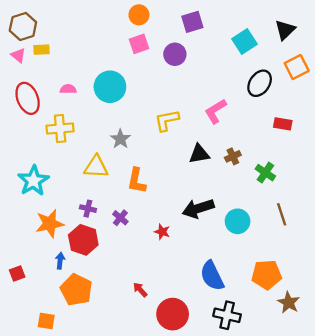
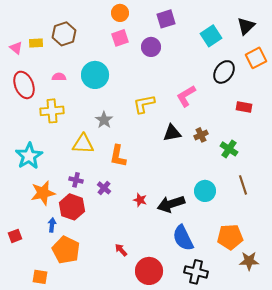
brown hexagon: (23, 26) -> (64, 34), moved
black arrow: (198, 209) -> (171, 204), moved
brown star: (289, 302) -> (249, 261), turned -30

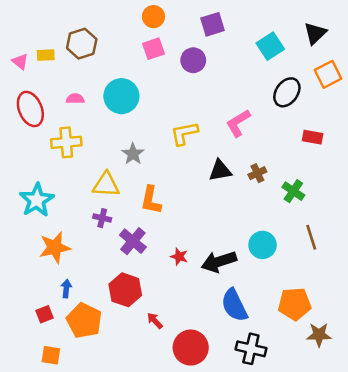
purple cross: (76, 180) -> (102, 218), moved
purple cross: (104, 188) -> (133, 241), size x1.5
red hexagon: (72, 207) -> (125, 290), moved
red square: (15, 236) -> (44, 314), moved

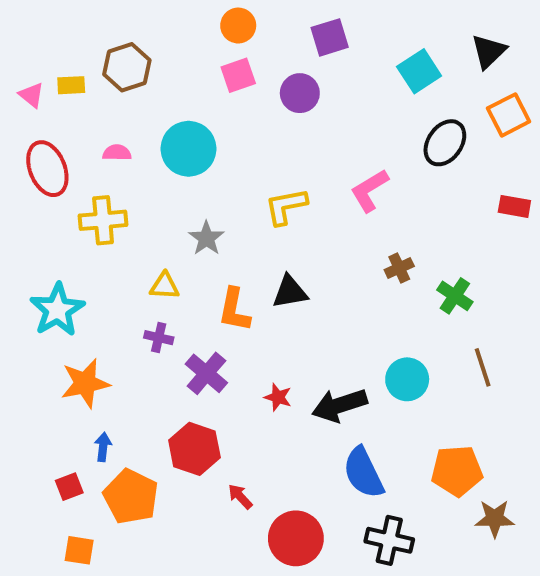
red rectangle: (313, 137) -> (514, 206), moved
black triangle: (220, 171) -> (290, 292), moved
yellow triangle: (106, 185) -> (165, 286), size x0.7

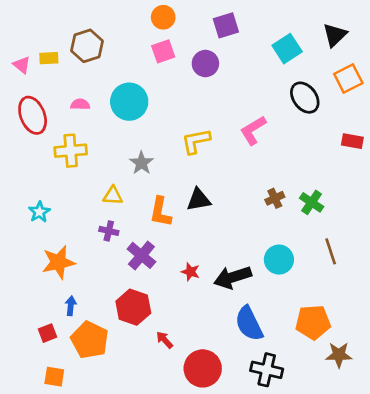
black ellipse: (445, 143) -> (305, 98), turned -72
brown cross: (399, 268) -> (275, 198), moved
cyan star: (57, 310) -> (39, 212), size x0.6

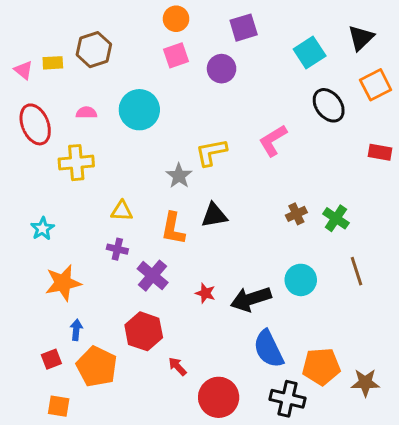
gray star: (141, 163) -> (179, 176), moved
orange pentagon: (313, 322) -> (321, 366), moved

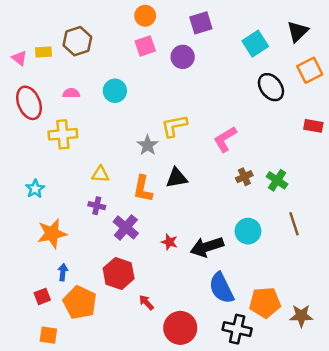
cyan circle: (139, 110) -> (115, 91), size x0.7
pink L-shape: (273, 141) -> (225, 139), moved

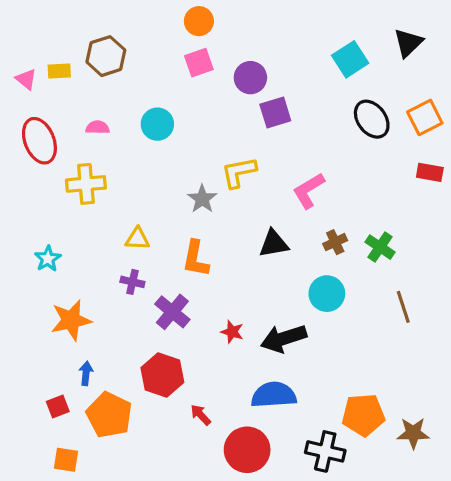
purple square: (201, 23) -> (275, 112), moved
orange square: (310, 70) -> (425, 117), moved
black triangle: (177, 178) -> (274, 244), moved
cyan circle: (248, 231) -> (327, 294), moved
blue semicircle: (221, 288) -> (274, 395), moved, turned 112

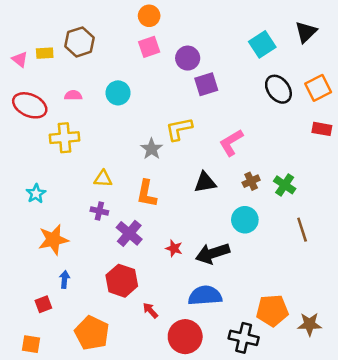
red ellipse: (39, 141) -> (30, 105), turned -44
orange pentagon: (109, 415) -> (92, 333), moved
orange square: (66, 460) -> (31, 344), moved

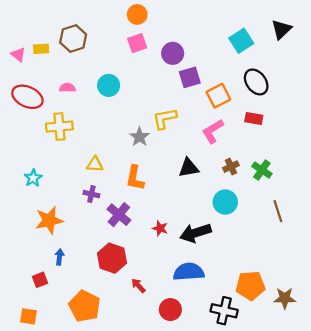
orange square: (318, 88) -> (218, 96), moved
red rectangle: (322, 129) -> (254, 119), moved
red circle: (185, 337) -> (170, 310), size x0.7

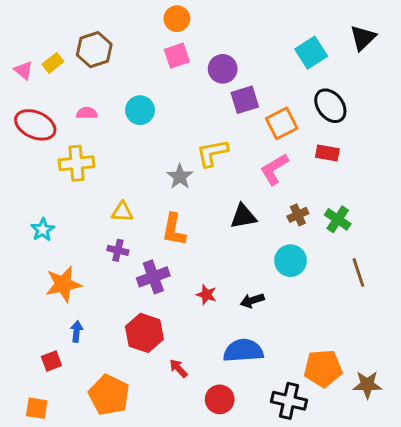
yellow rectangle: (41, 49) -> (53, 63), turned -35
purple cross: (119, 215) -> (153, 277), turned 30
black arrow: (196, 233) -> (252, 300), size x0.6

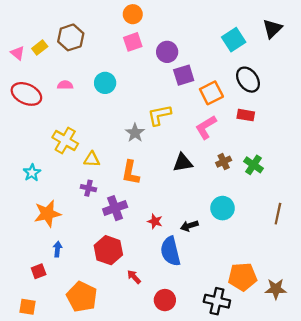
yellow cross: (77, 163) -> (65, 141), moved, turned 35
cyan circle: (291, 261) -> (223, 208), moved
brown line: (358, 272) -> (278, 214), moved, turned 30
blue semicircle: (243, 351) -> (170, 251), moved, turned -100

